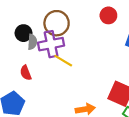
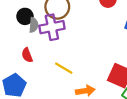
yellow line: (63, 61) -> (64, 68), moved

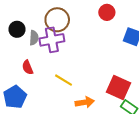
black circle: (25, 16) -> (17, 29), moved

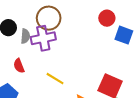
red circle: (107, 12) -> (107, 18), moved

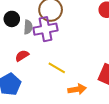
red semicircle: (19, 66) -> (22, 56), turned 80

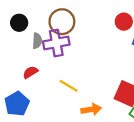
black circle: (12, 19) -> (19, 23), moved

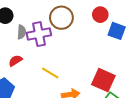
brown circle: (62, 22) -> (61, 18), moved

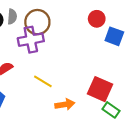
brown circle: (61, 18) -> (37, 22), moved
gray semicircle: (22, 32) -> (12, 17), moved

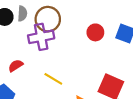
red circle: (97, 19) -> (95, 32), moved

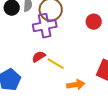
red semicircle: (16, 66) -> (39, 57), moved

